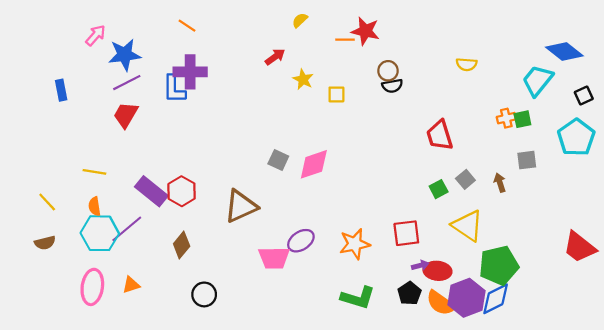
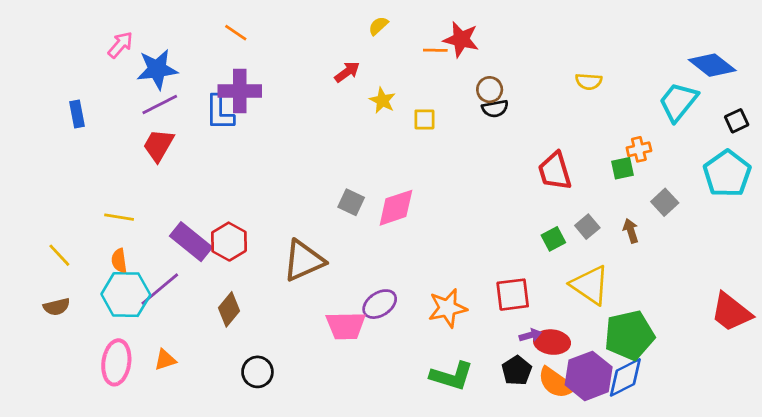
green square: (522, 119) -> (623, 168), moved
gray square: (527, 160) -> (665, 202), turned -36

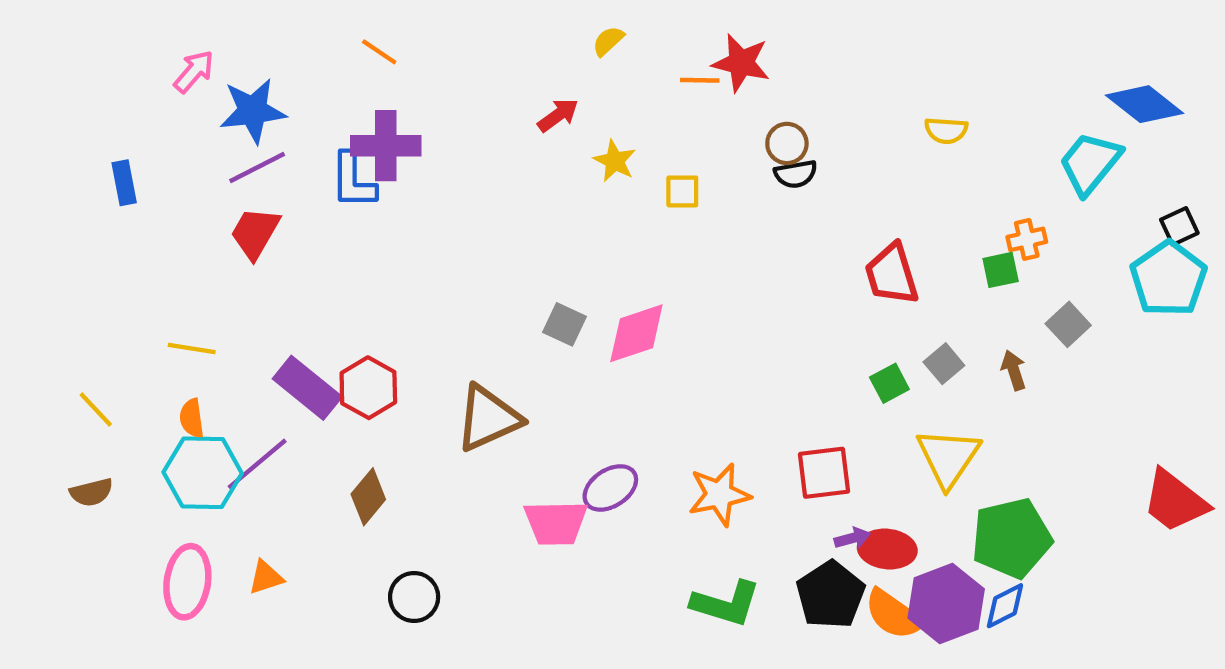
black square: (737, 121) -> (1179, 226), moved
yellow triangle: (590, 285) -> (948, 457), turned 30
black pentagon: (517, 371) -> (831, 595), size x1.4
blue diamond: (625, 377) -> (1005, 606), size x0.7

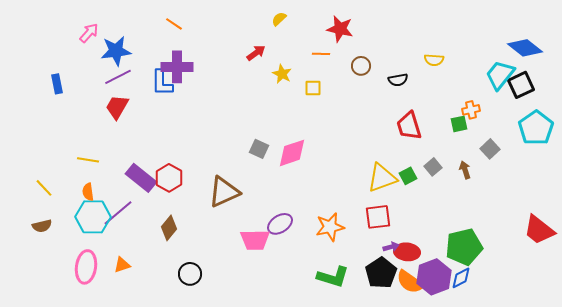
orange line: (700, 80) -> (321, 54), moved
black semicircle: (796, 174) -> (398, 80), moved
black square: (1179, 226) -> (521, 85), moved, size x1.5
yellow triangle: (948, 457) -> (382, 178), moved, turned 36

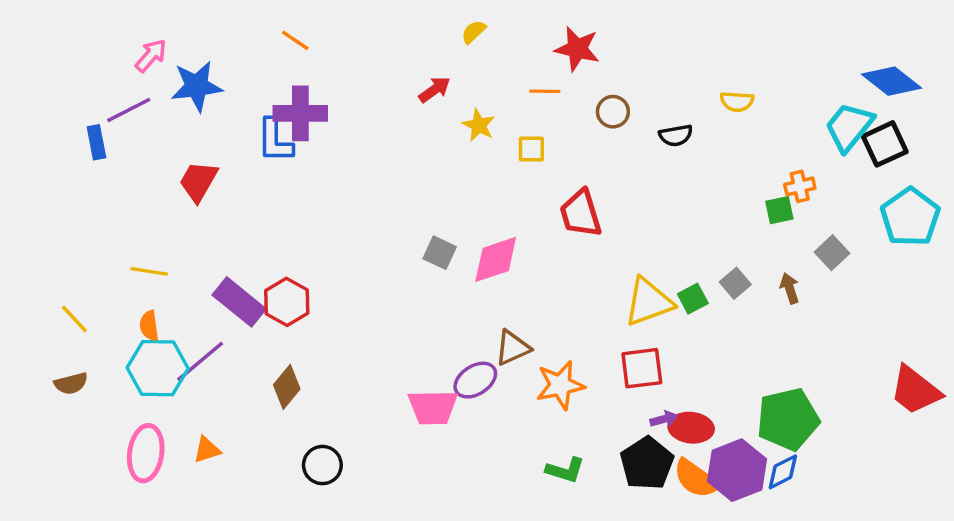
purple line: (118, 77) -> (129, 110), moved
red trapezoid: (409, 126) -> (581, 214), moved
brown triangle: (224, 192) -> (513, 348), moved, size x0.7
green L-shape: (333, 277) -> (565, 470), size x0.7

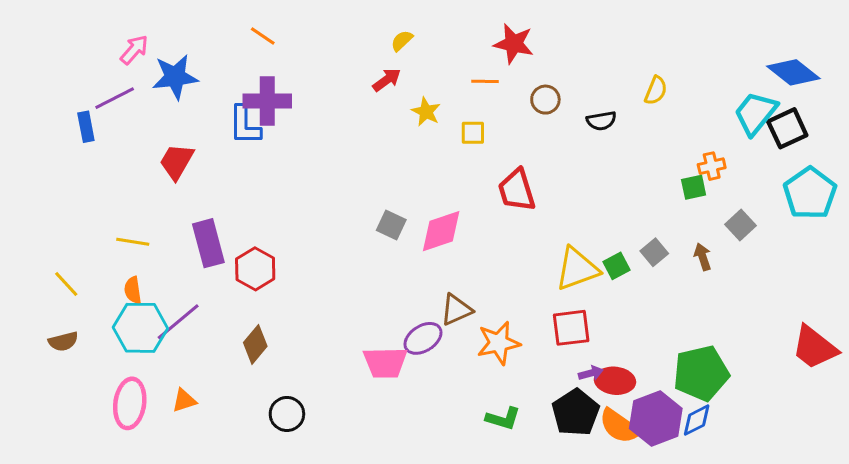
yellow semicircle: (474, 32) -> (402, 41), moved
yellow semicircle: (737, 101) -> (656, 90), turned -72
purple rectangle: (239, 302) -> (208, 243), moved, turned 36

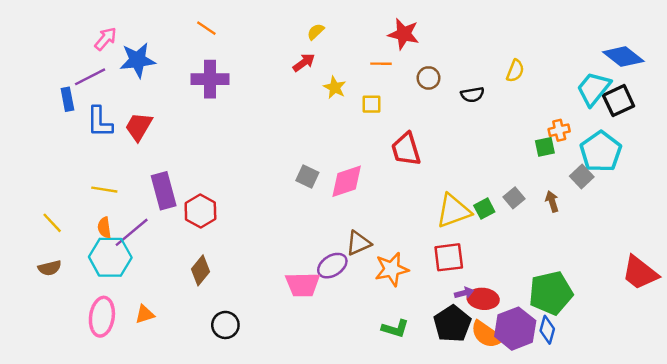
blue L-shape: (245, 125) -> (100, 122), moved
cyan pentagon: (810, 193) -> (601, 152), moved
purple line: (178, 322) -> (132, 232), moved
blue diamond: (697, 420) -> (547, 330), turned -48

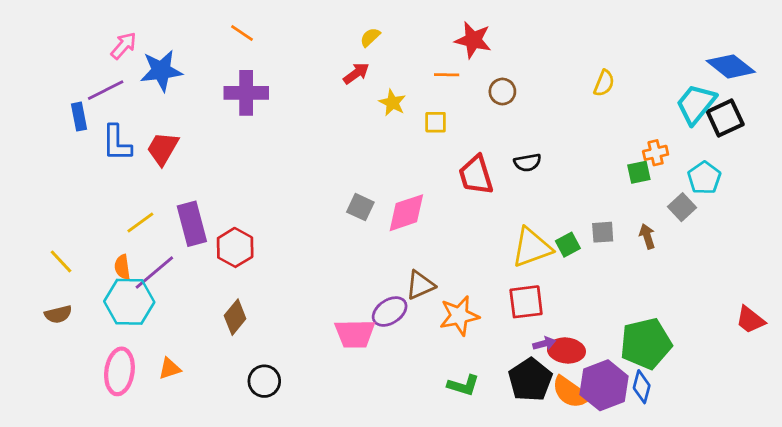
black semicircle: (472, 95) -> (527, 163), moved
cyan pentagon: (601, 152) -> (704, 178), size x0.7
yellow line: (104, 190) -> (140, 222), moved, turned -45
gray square: (514, 198) -> (603, 232), turned 36
red trapezoid: (640, 273) -> (750, 320), size x0.7

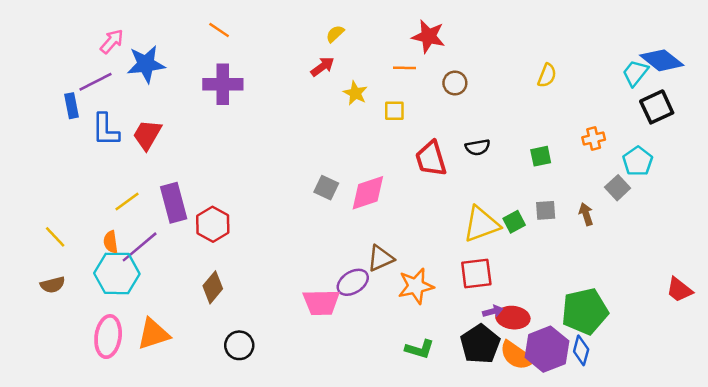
cyan trapezoid: (696, 104) -> (635, 73), moved, size x0.7
green square: (639, 172) -> (541, 156), moved
orange triangle: (170, 369) -> (153, 334), size x1.6

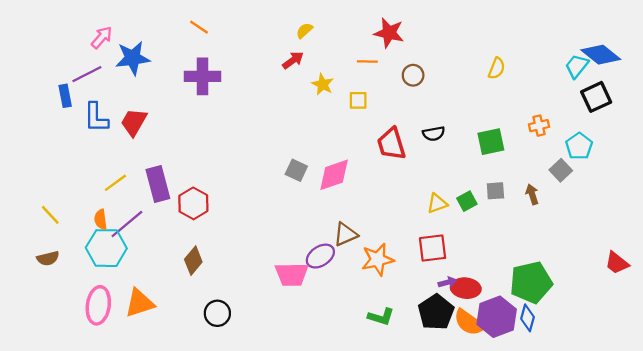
green square: (541, 156) -> (491, 142), size x1.4
yellow triangle: (481, 224) -> (437, 203), size x0.6

